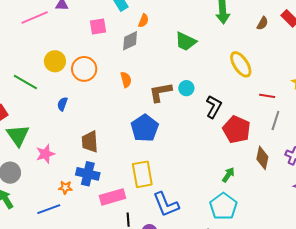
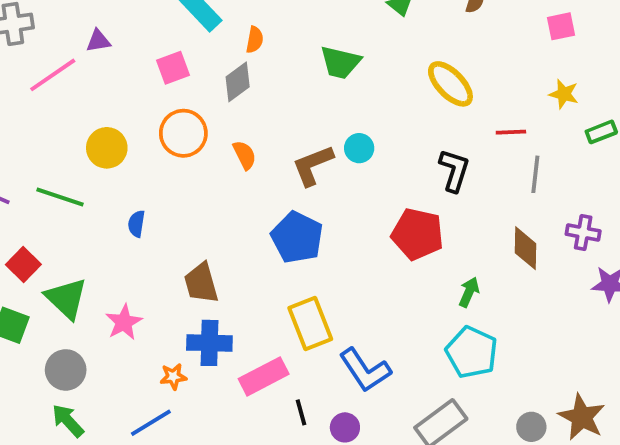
orange circle: (84, 69) -> (183, 133), moved
black L-shape: (214, 107) -> (454, 170), moved
red pentagon: (237, 130) -> (417, 234), moved

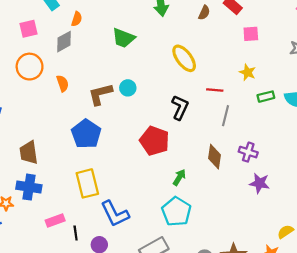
pink rectangle: (264, 376) -> (55, 220), moved, size x0.7

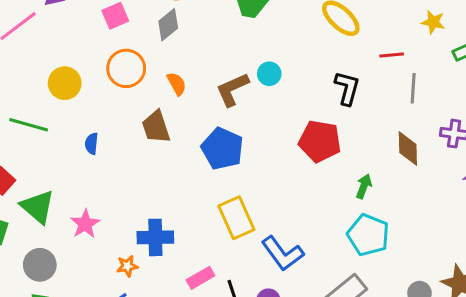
brown trapezoid: (29, 153) -> (156, 127), moved

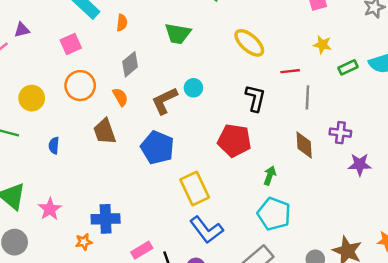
gray diamond: (168, 25) -> (130, 64), moved
yellow rectangle: (236, 218) -> (195, 189), moved

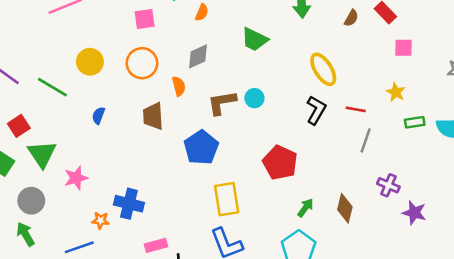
black L-shape: (255, 98) -> (316, 110), moved
brown diamond: (304, 145) -> (345, 208), moved
purple star: (360, 165) -> (414, 213), moved

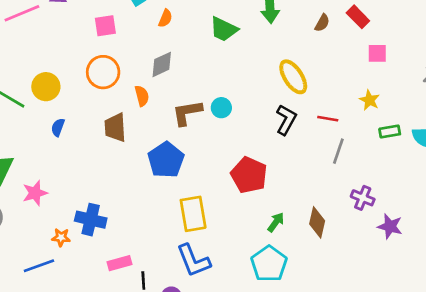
green trapezoid: (254, 39) -> (224, 29), moved
yellow circle: (90, 62) -> (46, 87), moved

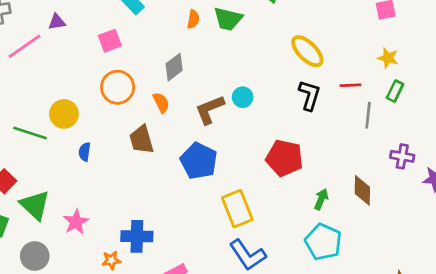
orange semicircle: (165, 18) -> (193, 19), moved
green rectangle: (390, 132) -> (395, 91), moved, turned -42

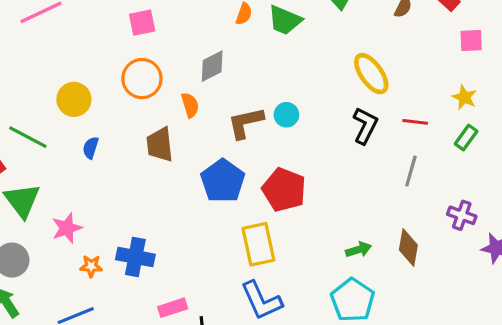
gray line: (368, 115) -> (411, 171), moved
green line: (30, 133) -> (28, 137), moved
red pentagon: (284, 158) -> (284, 190), moved
green arrow: (321, 199) -> (359, 250), turned 40
orange star: (111, 260) -> (91, 266), moved

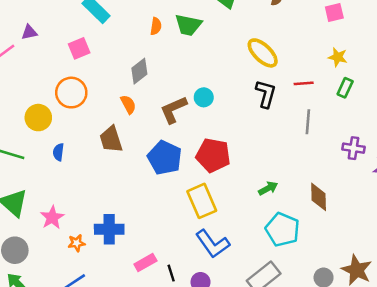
orange circle: (142, 79) -> (71, 93), moved
brown diamond: (408, 247) -> (319, 197), moved
green arrow: (359, 250) -> (268, 188), moved

